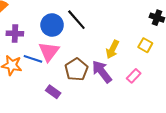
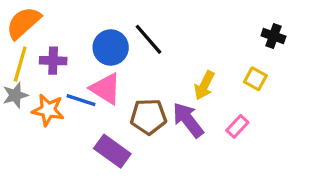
pink triangle: (49, 52) -> (106, 89), turned -35
brown pentagon: (76, 70) -> (148, 117), turned 30
purple rectangle: (53, 92) -> (112, 151), size x1.5

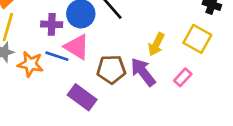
purple cross: (53, 61) -> (52, 24), moved
yellow square: (255, 79) -> (197, 39), size x1.5

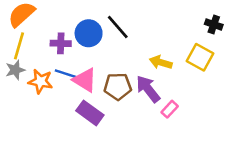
yellow arrow: (156, 44) -> (161, 62), turned 80
pink triangle: (77, 47) -> (85, 80), moved
pink rectangle: (183, 77) -> (170, 109), moved

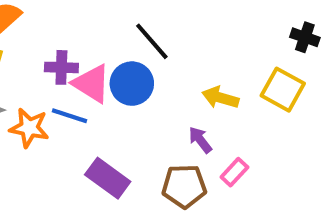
blue circle: (89, 33) -> (132, 84), moved
pink triangle: (85, 80) -> (92, 84), moved
brown pentagon: (118, 86) -> (184, 186), moved
purple arrow: (148, 89) -> (200, 140), size x0.6

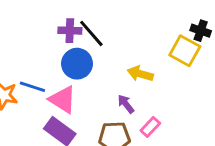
purple cross: (61, 67) -> (70, 31), moved
pink triangle: (92, 84) -> (63, 100), moved
yellow square: (283, 90) -> (185, 51), moved

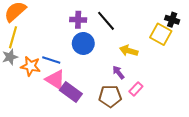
black line: (91, 33) -> (106, 21), moved
pink triangle: (63, 100) -> (55, 80), moved

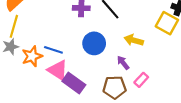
blue circle: (83, 43) -> (94, 43), moved
orange star: (31, 66) -> (32, 56), turned -30

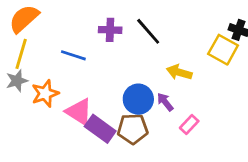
blue circle: (94, 43) -> (138, 99), moved
blue line: (53, 50) -> (73, 55), moved
brown pentagon: (114, 87) -> (133, 129), moved

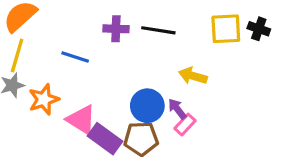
black line: (148, 31) -> (158, 30), turned -40
yellow square: (223, 50) -> (226, 29), moved, turned -32
pink rectangle: (189, 125) -> (185, 125), moved

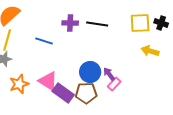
yellow arrow: (193, 76) -> (150, 51), moved
orange star: (44, 99) -> (19, 84), moved

